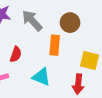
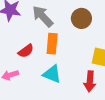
orange rectangle: (55, 45) -> (52, 44), moved
red semicircle: (16, 54) -> (26, 51), turned 35

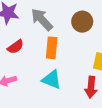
red semicircle: (26, 51) -> (16, 47), moved

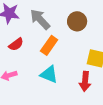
orange rectangle: (52, 48) -> (49, 45), turned 30

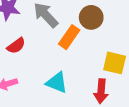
orange rectangle: (49, 45) -> (69, 37), moved

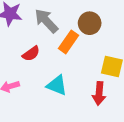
red semicircle: (16, 46) -> (31, 54), moved

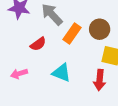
brown circle: (90, 23) -> (100, 29), moved

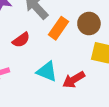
red arrow: (100, 80) -> (74, 80), moved, turned 54

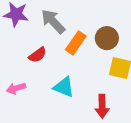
red arrow: (74, 80) -> (102, 106), moved, turned -60

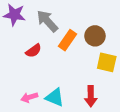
cyan triangle: (64, 87) -> (55, 97), moved
pink arrow: (16, 88) -> (29, 97), moved

